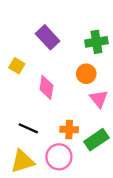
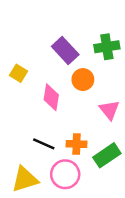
purple rectangle: (48, 37) -> (65, 50), moved
orange circle: (86, 74) -> (83, 80), moved
black line: (28, 128) -> (44, 144), moved

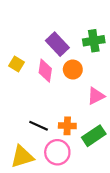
pink diamond: (51, 97) -> (45, 71), moved
pink triangle: (109, 110) -> (96, 96), turned 42

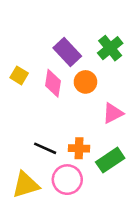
green cross: (94, 41) -> (110, 48), turned -30

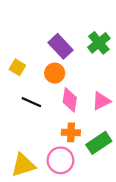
orange circle: (85, 82) -> (55, 73), moved
pink diamond: (53, 83) -> (70, 100), moved
black line: (45, 148) -> (31, 102), moved

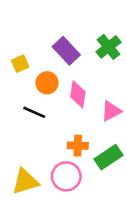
yellow square: (17, 67) -> (20, 64), moved, turned 35
orange circle: (55, 73) -> (47, 83), moved
pink diamond: (70, 100) -> (78, 94), moved

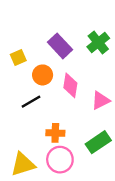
black line: (34, 112) -> (31, 102), turned -54
orange cross: (78, 146) -> (55, 133), moved

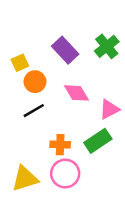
orange circle: (43, 75) -> (35, 82), moved
pink diamond: (70, 85) -> (77, 93), turned -40
green rectangle: (98, 142) -> (98, 141), moved

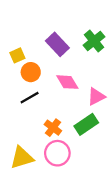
orange cross: (60, 145) -> (53, 128), turned 35

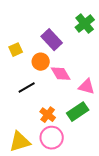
green cross: (94, 41) -> (85, 24), moved
orange circle: (31, 72) -> (41, 62), moved
pink triangle: (96, 97) -> (87, 87), turned 42

